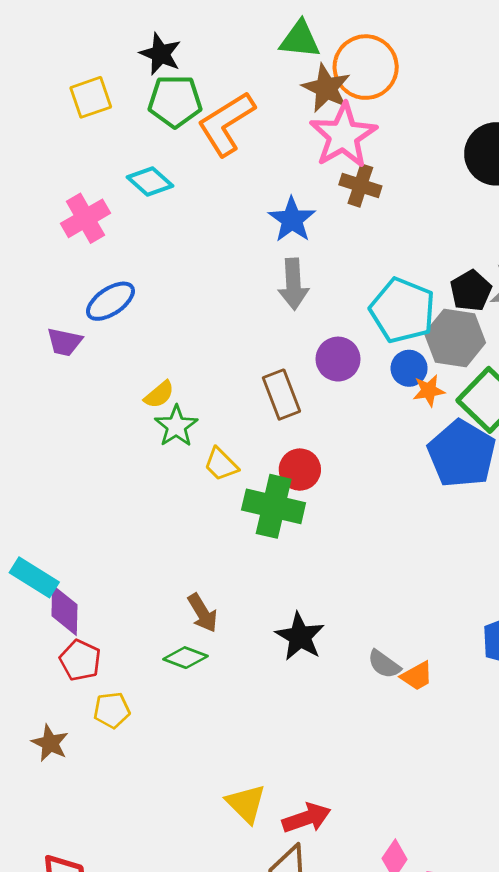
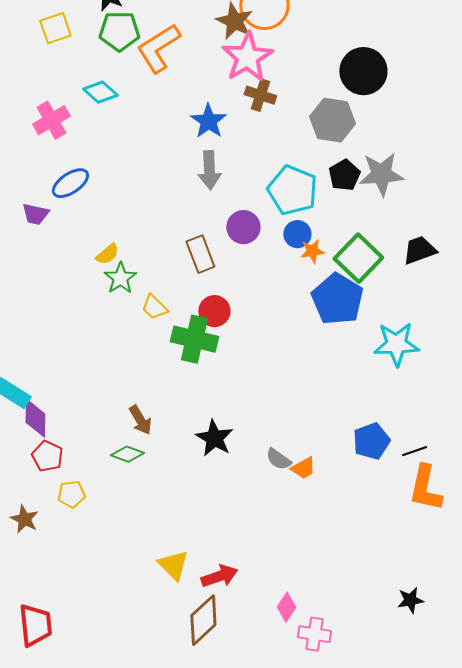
gray hexagon: (455, 338) -> (332, 120), moved

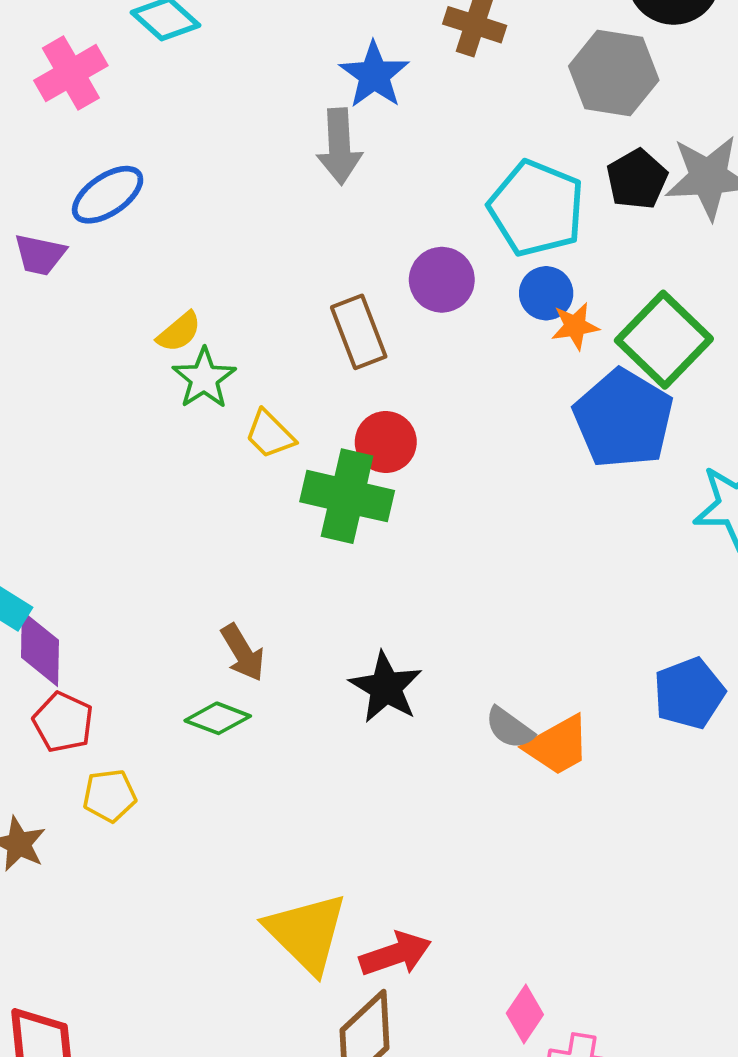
gray arrow: (209, 170) -> (339, 146), moved
orange trapezoid: (303, 468) -> (558, 745), size x1.4
yellow triangle: (173, 565) -> (307, 933), size x1.4

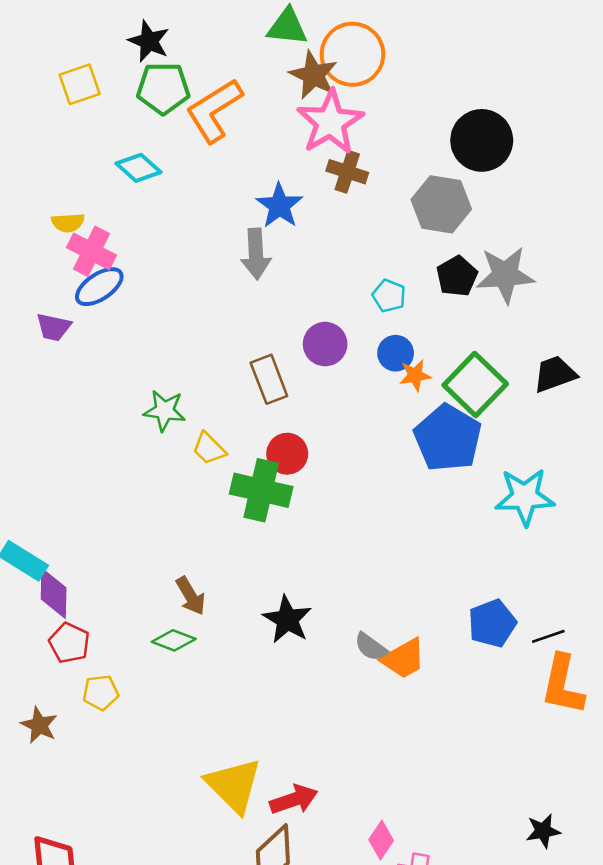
pink cross: (71, 73) -> (91, 251), moved, turned -33
cyan pentagon: (536, 208) -> (389, 296), size x0.5
yellow semicircle: (179, 332) -> (68, 223), moved, turned 36
green star: (204, 378) -> (165, 411), turned -30

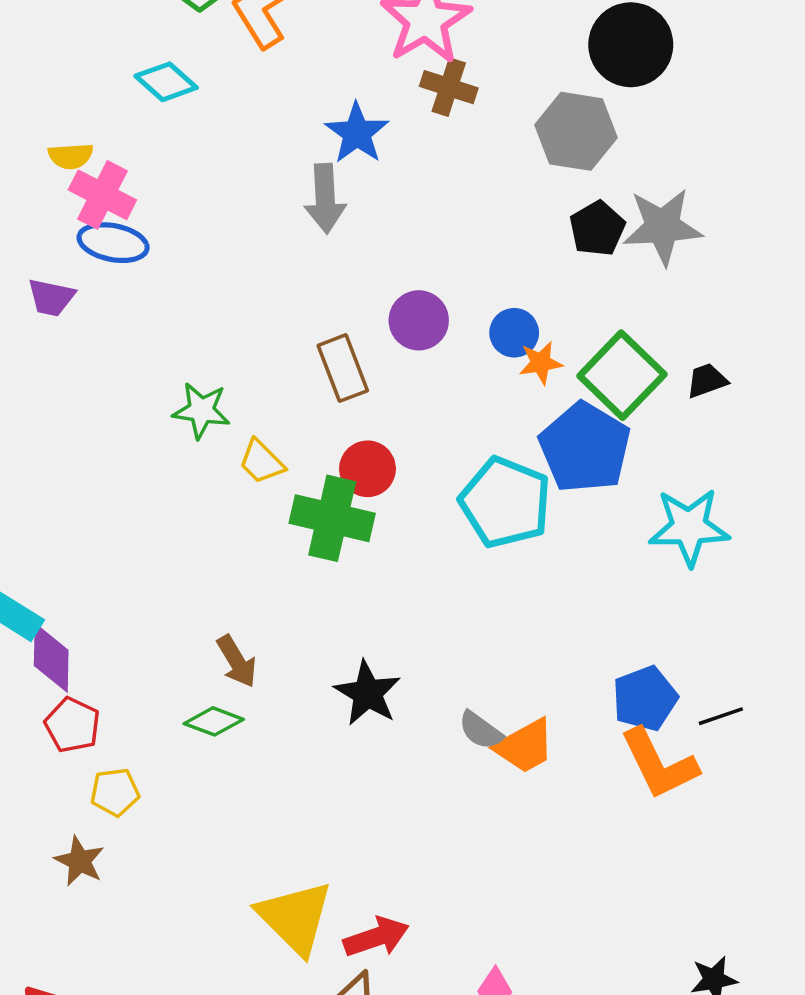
blue ellipse: (99, 287) -> (113, 243), turned 45
cyan pentagon: (389, 296) -> (505, 502), moved, size x2.0
black trapezoid: (555, 374) -> (707, 380), moved, size x0.7
orange L-shape: (563, 685) -> (659, 764), moved, turned -38
brown star: (39, 725) -> (79, 861), moved

